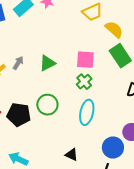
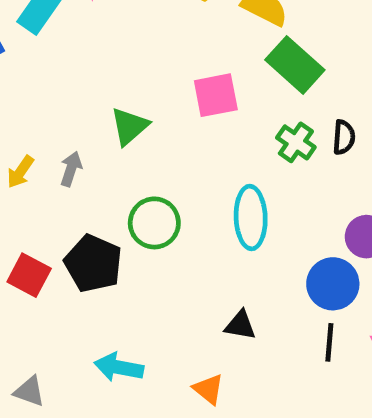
gray arrow: (18, 63) -> (71, 169), moved
green cross: (84, 82) -> (296, 142), moved
black pentagon: (19, 115) -> (93, 263), turned 30

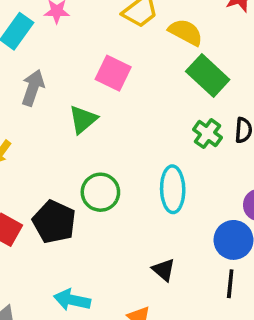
pink square: (216, 95) -> (113, 73), moved, turned 36
gray arrow: (71, 169) -> (33, 88), moved, size x1.4
black triangle: (240, 325) -> (164, 270), turned 30

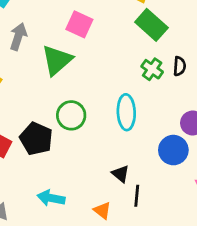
green triangle: (83, 119) -> (57, 60), size x1.4
black line: (230, 284) -> (137, 196), moved

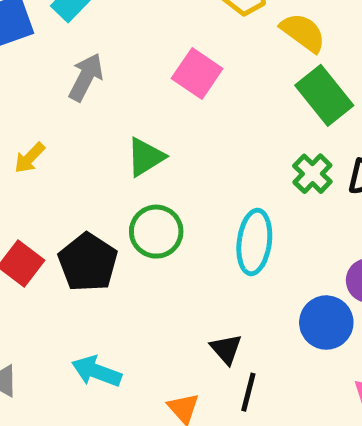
green triangle: (57, 60) -> (146, 157), moved, size x0.7

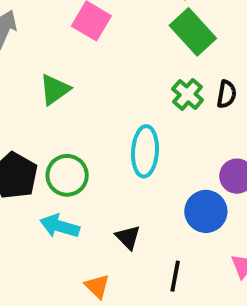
green circle: (156, 232) -> (67, 175), moved
cyan arrow: (97, 371) -> (60, 226), moved
black line: (248, 392) -> (175, 276), moved

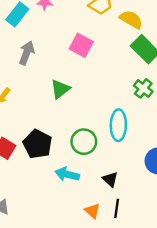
green circle: (67, 175) -> (84, 142), moved
black line: (175, 276) -> (117, 208), moved

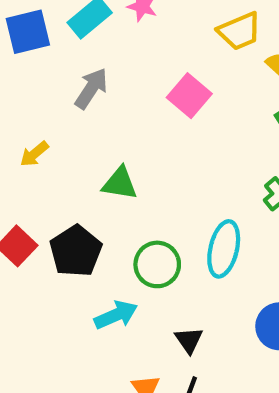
green triangle: (60, 89) -> (120, 183), moved, turned 35
cyan arrow: (67, 174) -> (116, 315), turned 130

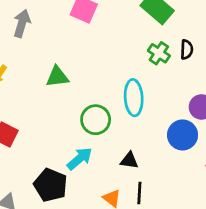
black pentagon: (76, 251) -> (51, 185), moved
black triangle: (189, 340) -> (129, 160), turned -30

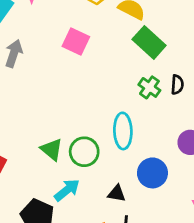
green triangle: (57, 77) -> (52, 149), moved, turned 45
blue circle: (183, 135) -> (152, 173), moved

